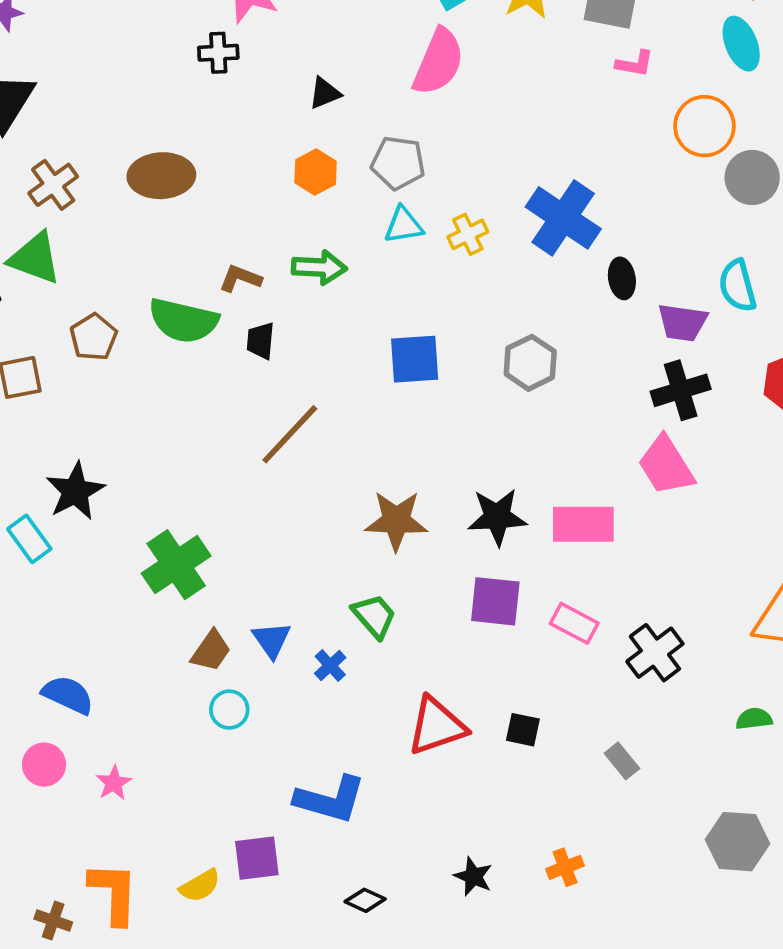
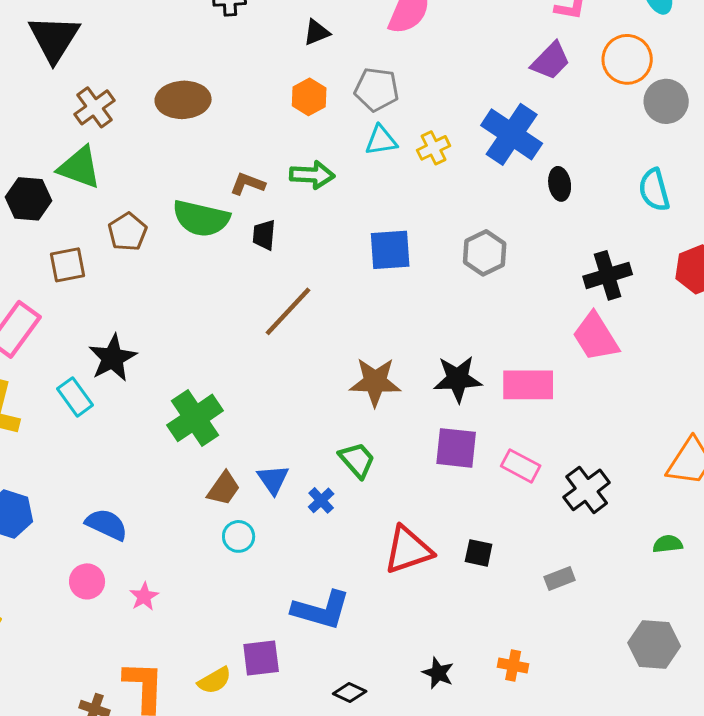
purple trapezoid: (682, 322) -> (551, 61), moved, turned -54
gray rectangle: (622, 761) -> (560, 578), turned -72
orange cross: (565, 867) -> (513, 665), turned 32

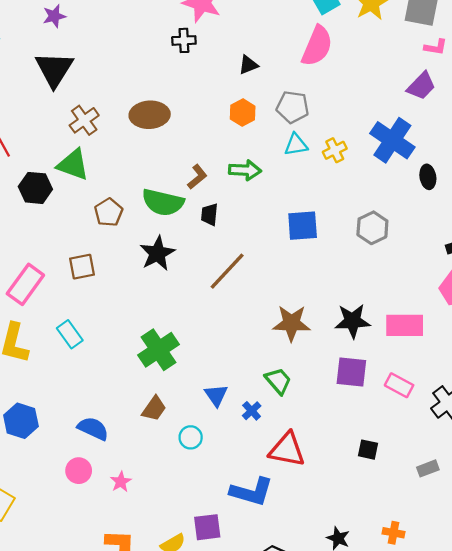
brown L-shape: (248, 184) -> (197, 177), turned 120
brown square: (67, 265) -> (82, 267), moved
black star: (113, 358) -> (157, 253), moved
brown trapezoid: (224, 488) -> (154, 409), moved
red triangle: (408, 550) -> (287, 450), moved, turned 30

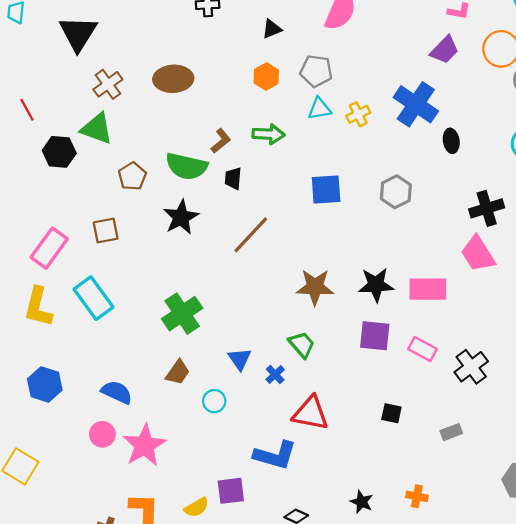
cyan rectangle: (70, 334) -> (94, 298), size x1.5
pink star: (121, 482) -> (144, 445), size x2.0

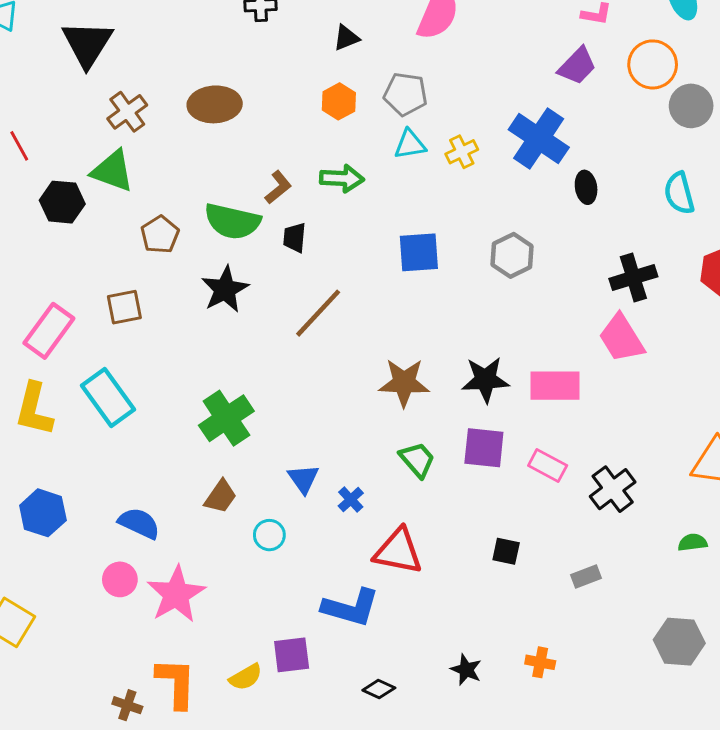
green trapezoid: (302, 345) -> (417, 460), moved

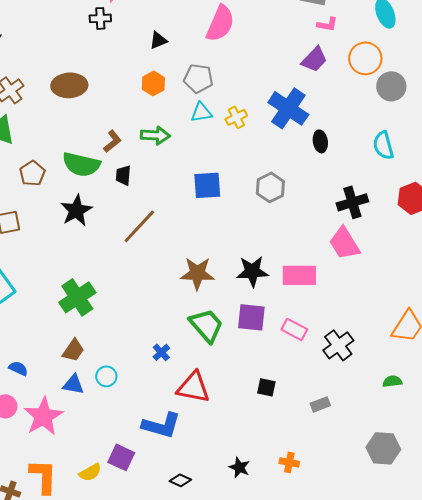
green trapezoid: (417, 460) -> (206, 325), size x1.4
blue triangle: (303, 479) -> (73, 384), moved, turned -45
blue semicircle: (139, 523) -> (18, 368), size x0.7
purple square: (292, 655) -> (121, 457), turned 32

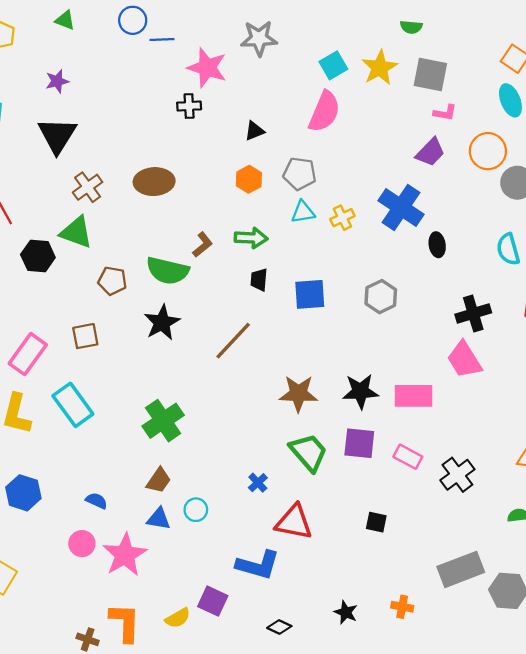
brown pentagon: (32, 173) -> (112, 281), turned -30
black trapezoid: (123, 175) -> (259, 280), moved
gray rectangle: (320, 404) -> (461, 569), moved, size x2.0

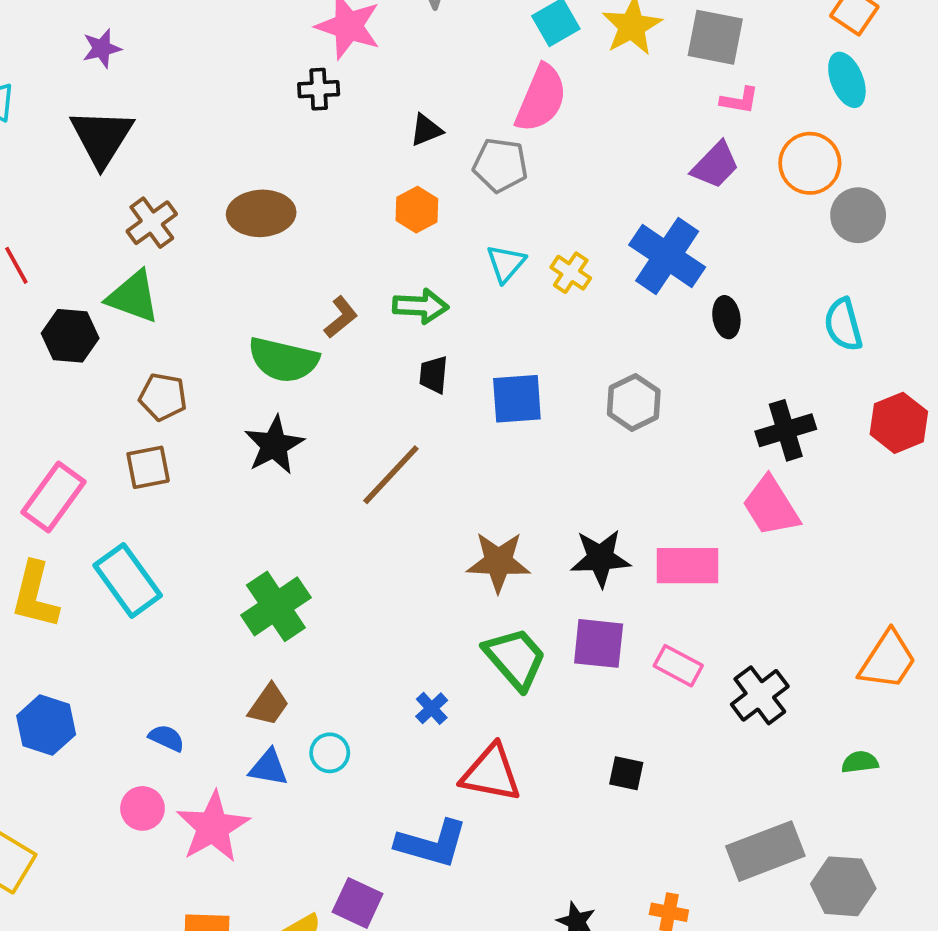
gray pentagon: (300, 174) -> (500, 165), moved
cyan triangle: (303, 212) -> (506, 263), turned -40
yellow cross: (342, 218) -> (571, 273), turned -30
brown pentagon: (112, 281) -> (163, 397), moved

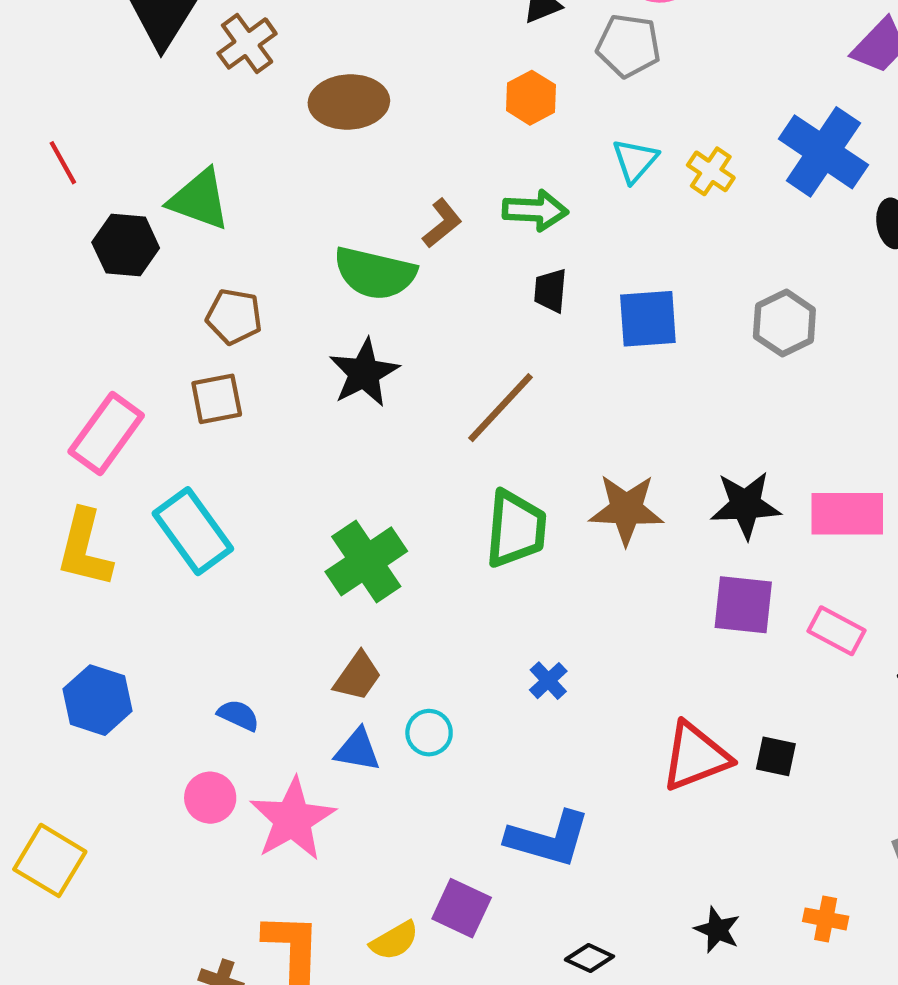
brown cross: (152, 223) -> (247, 43), moved
green trapezoid: (515, 658) -> (516, 529), moved, turned 46
red triangle: (491, 773) -> (696, 756), moved, turned -32

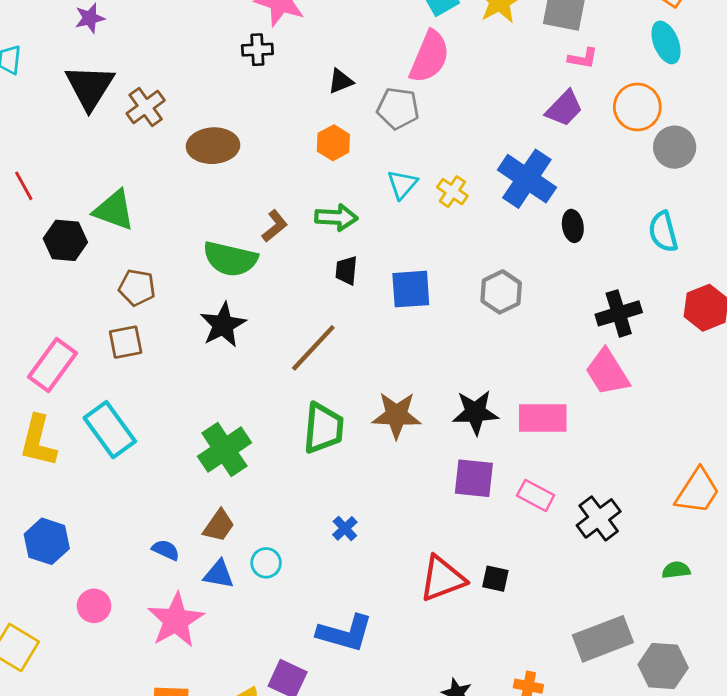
blue semicircle: (238, 715) -> (166, 550), moved
pink circle: (210, 798) -> (94, 606), moved

